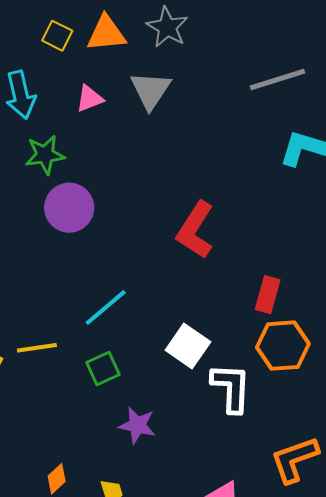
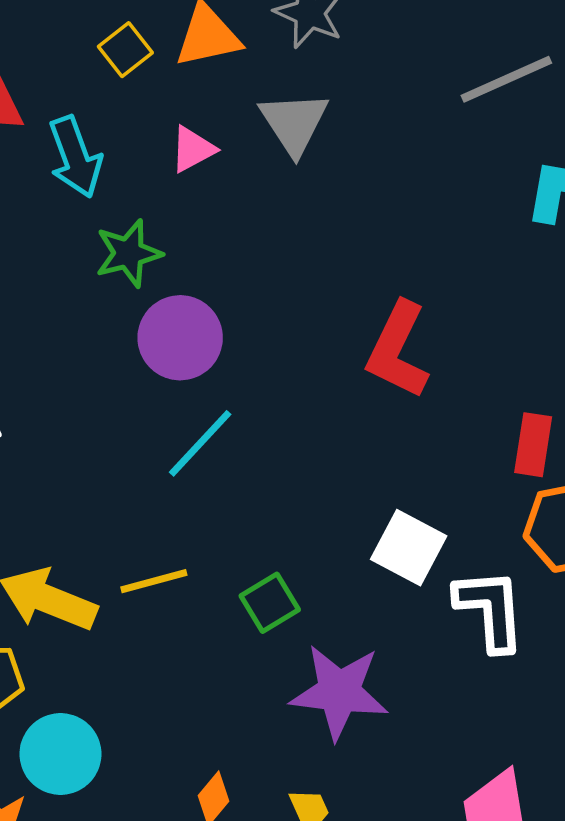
yellow square: (57, 36) -> (125, 50), turned 32
cyan line: (106, 307) -> (200, 443), moved
purple star: (137, 425) -> (339, 692), size x1.5

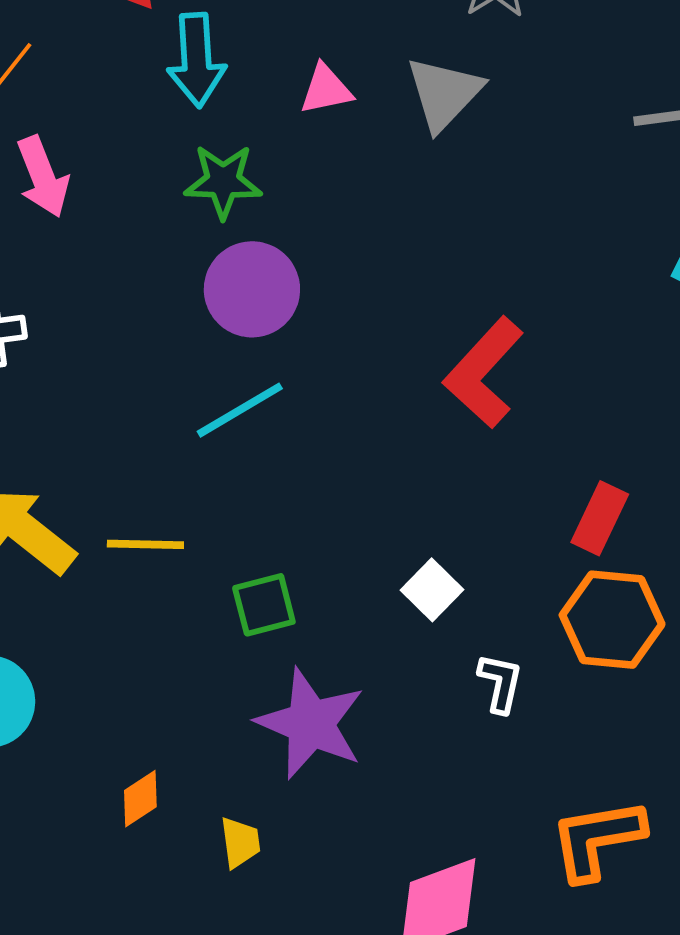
white square: (409, 548) -> (432, 590), size x0.7
white L-shape: (490, 610) -> (500, 683), size x0.6

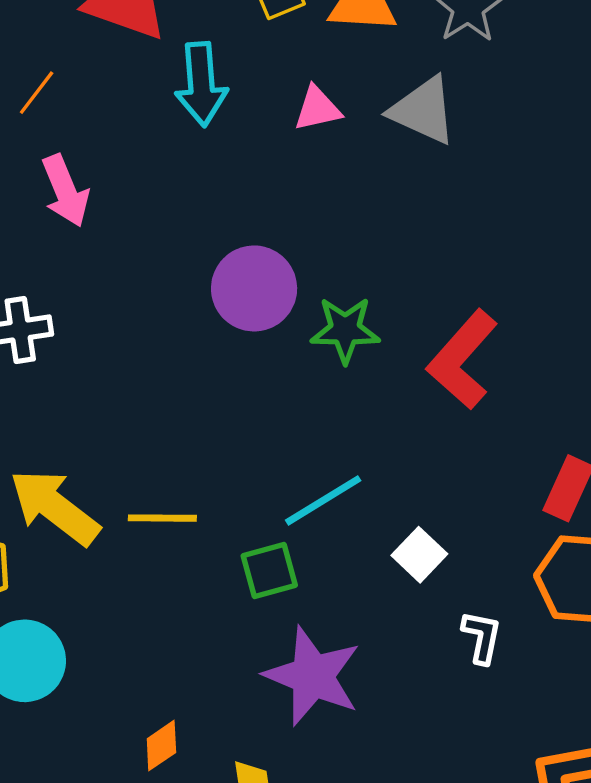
gray triangle: (444, 93) -> (423, 110), turned -48
green star: (223, 181) -> (345, 330), moved
cyan line: (240, 410) -> (323, 500), moved

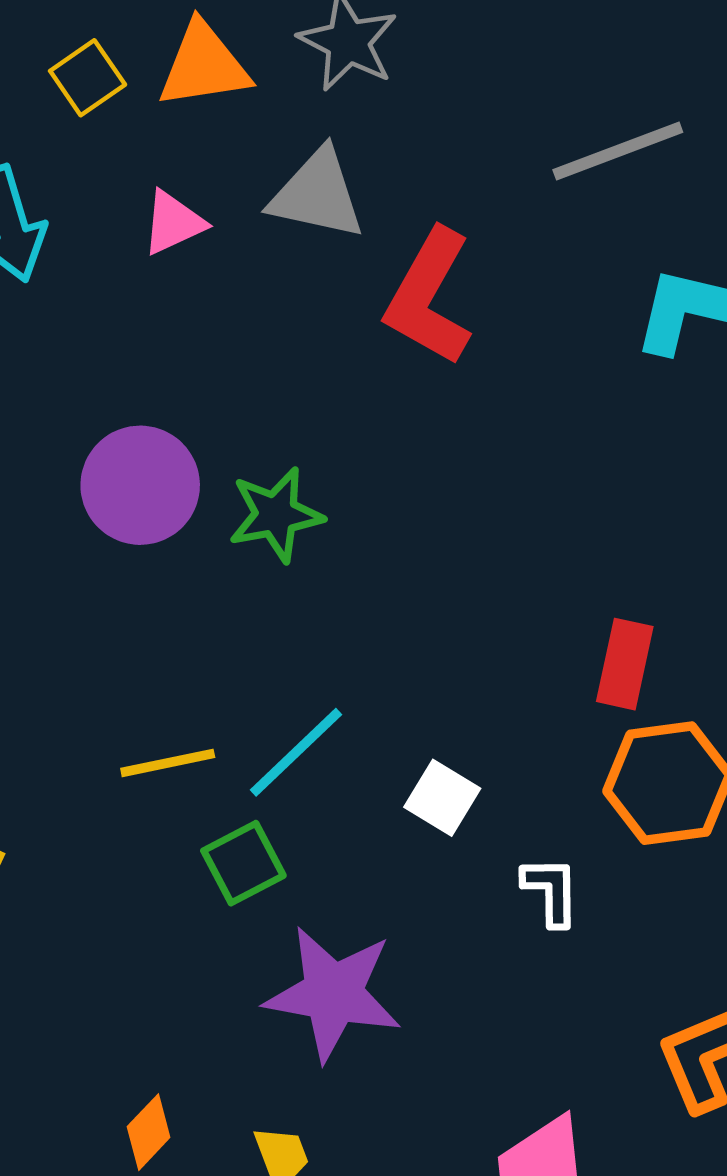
red L-shape: (462, 360) -> (429, 297), moved
yellow line: (162, 518) -> (168, 763), moved

